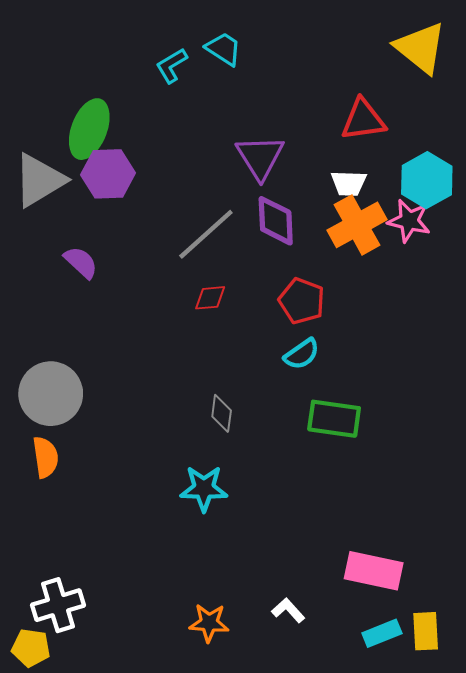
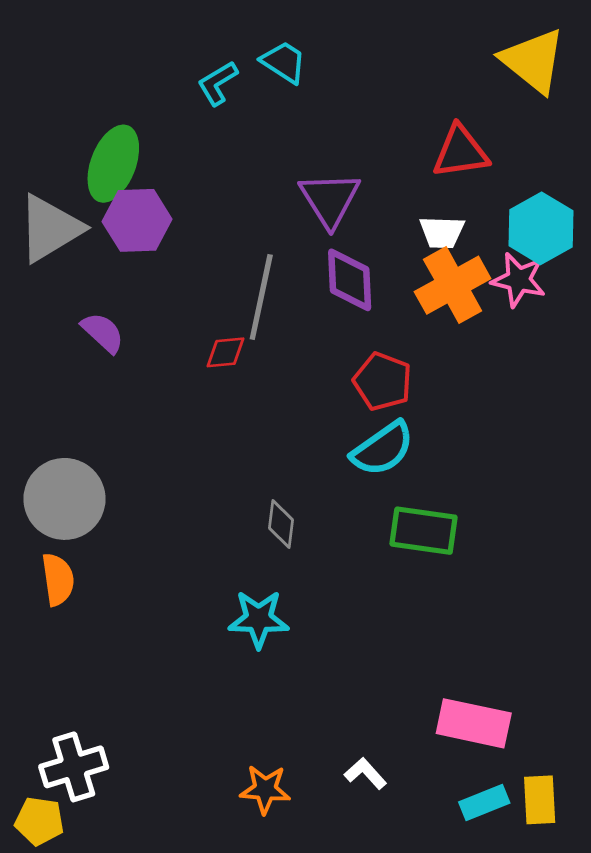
gray line: (206, 234) -> (261, 297), turned -36
red diamond: (210, 298) -> (226, 352), moved
cyan semicircle: (302, 354) -> (383, 449), size x1.4

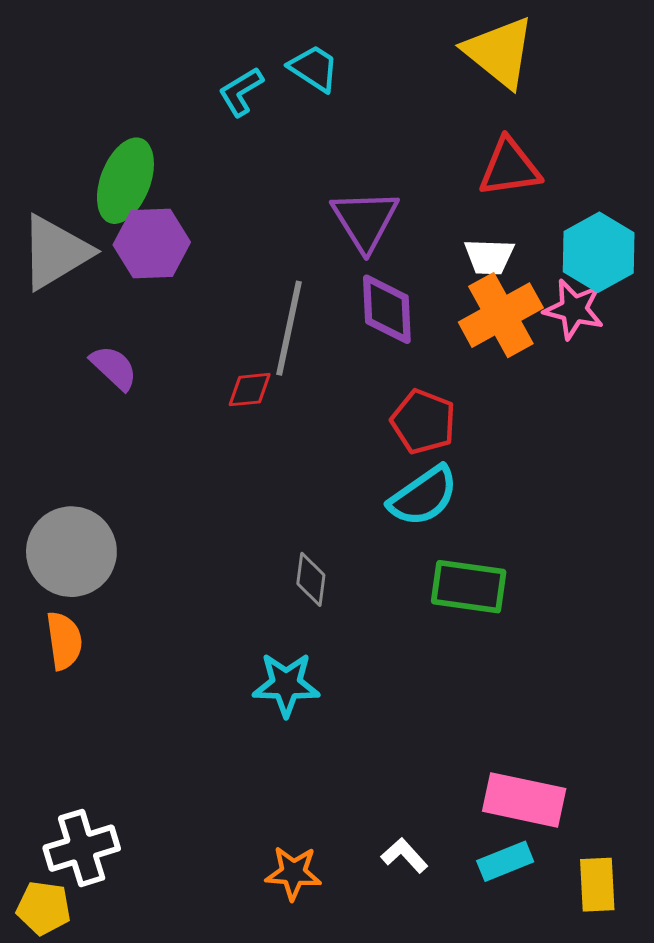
yellow triangle: (533, 61) -> (499, 52), moved
cyan rectangle: (484, 803) -> (505, 861), moved

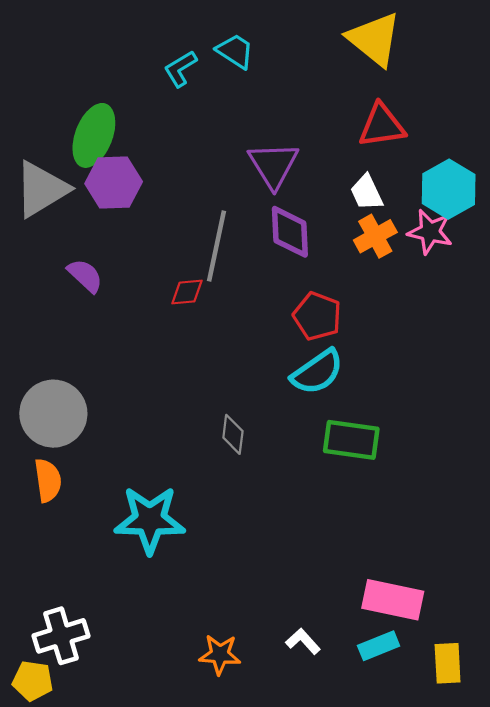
white trapezoid: (489, 257) -> (367, 192), turned 63
orange cross: (501, 315) -> (375, 236), size x0.7
cyan star: (286, 685) -> (150, 520), moved, size x1.4

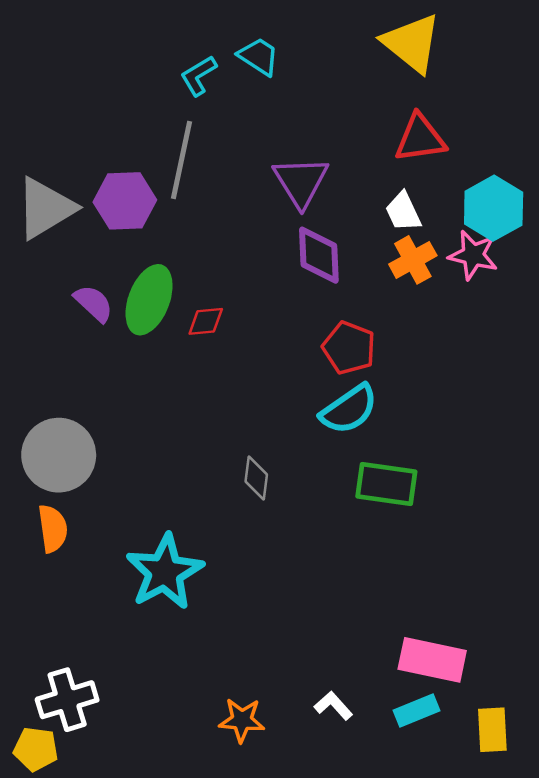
green ellipse: (94, 135) -> (149, 300), moved
gray line: (217, 246) -> (182, 160), moved
cyan star: (150, 520) -> (165, 572), turned -30

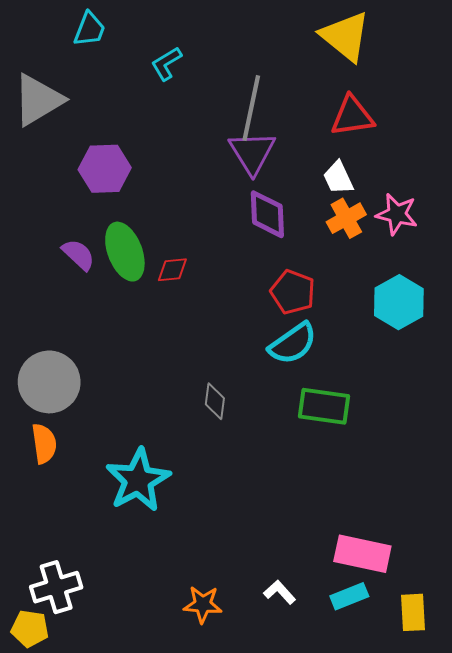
cyan trapezoid: (259, 56) -> (90, 29), moved, turned 78
gray line: (182, 160) -> (251, 108), moved
gray triangle: (45, 208) -> (38, 100), moved
cyan hexagon: (494, 208) -> (399, 302), moved
green ellipse: (149, 300) -> (125, 252), turned -42

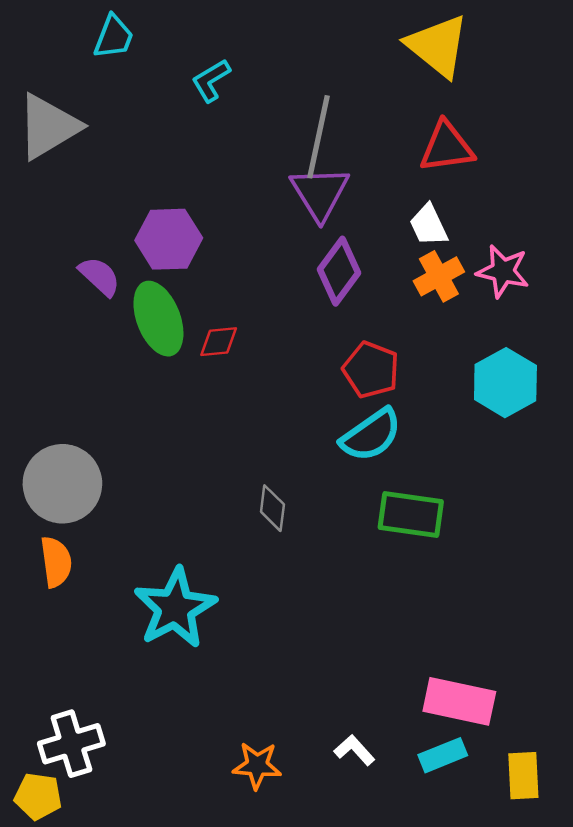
purple hexagon: (105, 169) -> (169, 239), moved
purple diamond: (267, 214) -> (339, 271), turned 39
purple semicircle: (78, 255) -> (100, 276), moved

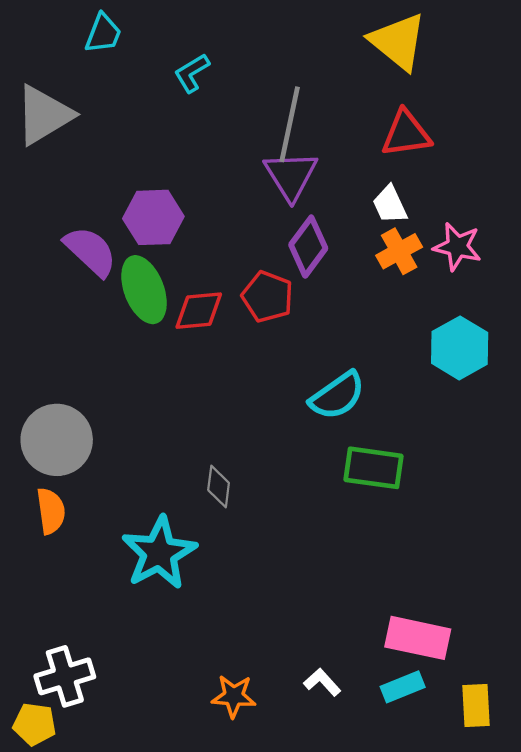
purple semicircle: (100, 276) -> (90, 251), size x1.4
red diamond: (219, 342) -> (199, 311), size x1.4
red pentagon: (371, 370) -> (267, 297), moved
gray diamond: (272, 508) -> (219, 487), moved

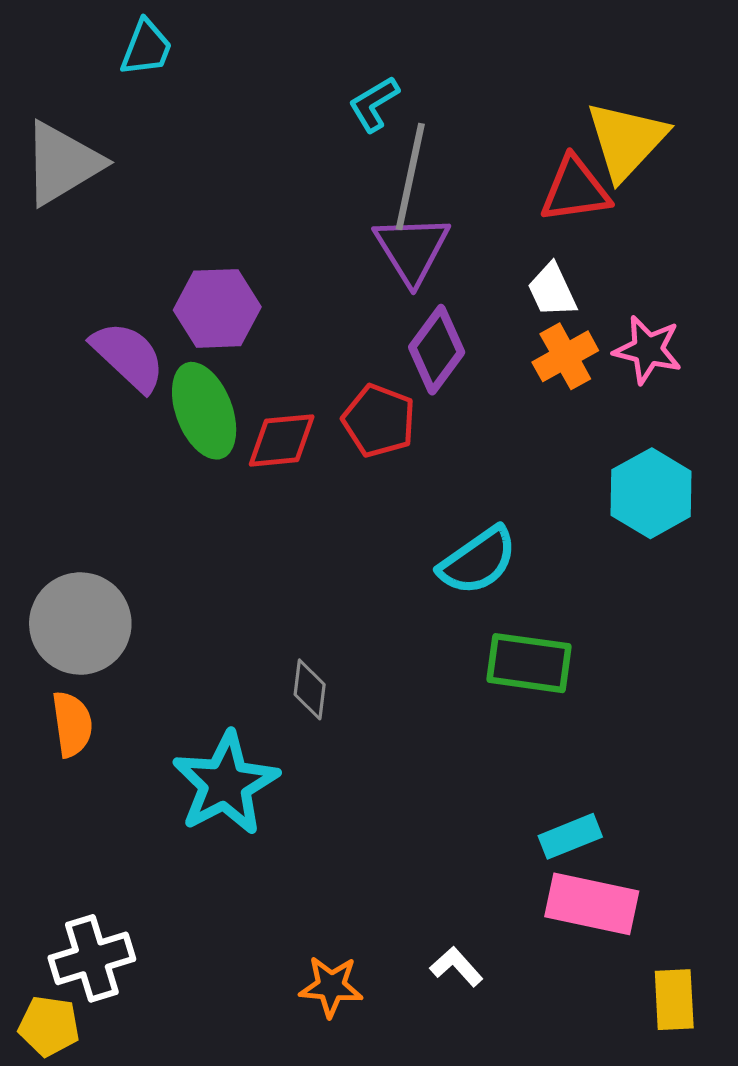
yellow triangle: (398, 42) -> (626, 140), moved, turned 34
cyan L-shape: (192, 73) -> (374, 104), moved
cyan rectangle: (403, 687) -> (570, 836), moved

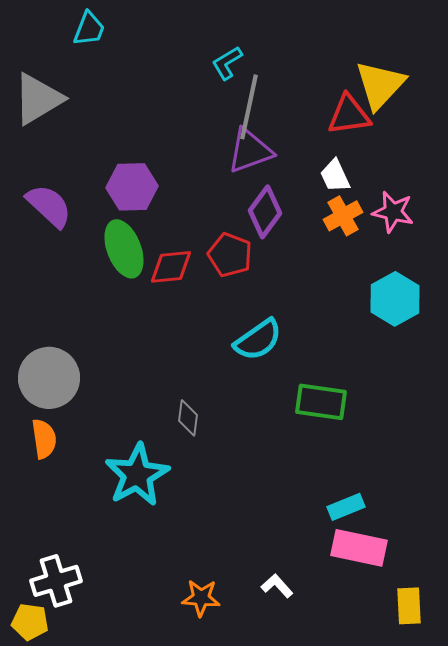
purple triangle: (412, 249) -> (250, 151), turned 42
purple semicircle: (128, 356) -> (49, 206), moved
cyan semicircle: (478, 561) -> (258, 340), moved

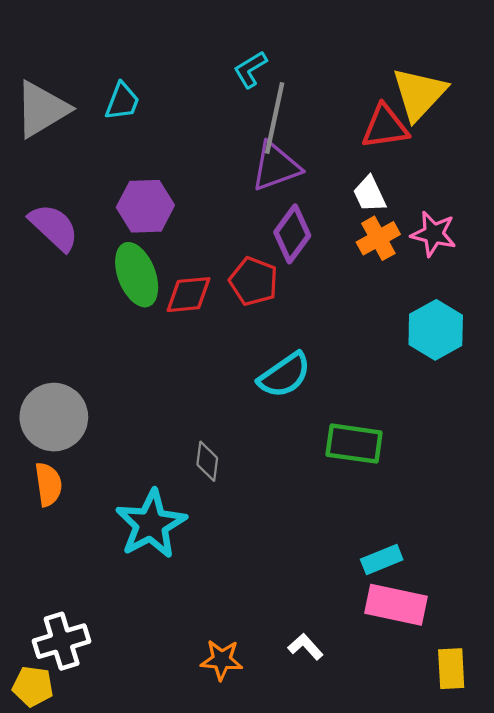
cyan trapezoid: (89, 29) -> (122, 101), moved

